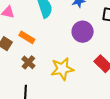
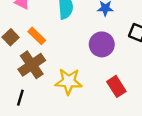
brown cross: (28, 62) -> (32, 65), size x1.6

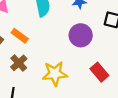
brown cross: (32, 65) -> (19, 63), size x0.7

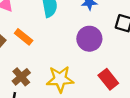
brown cross: (19, 63) -> (21, 77), moved

